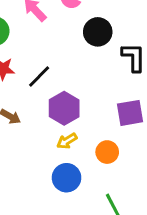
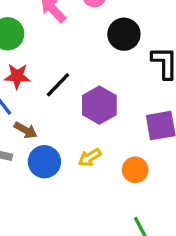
purple hexagon: (64, 108) -> (99, 105), moved
blue circle: (67, 178) -> (44, 162), moved

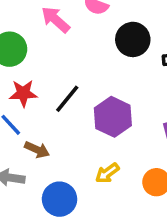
blue circle: (44, 162) -> (60, 199), moved

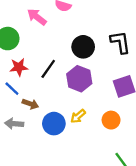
black circle: (133, 39) -> (83, 47), moved
blue circle: (60, 199) -> (54, 124), moved

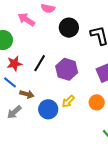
black circle: (83, 47) -> (69, 28), moved
gray arrow: (14, 124) -> (14, 112), turned -42

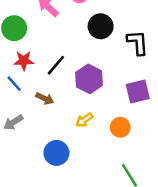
brown arrow: (27, 94) -> (45, 99), moved
blue circle: (48, 109) -> (56, 153), moved

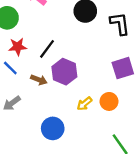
purple hexagon: (89, 79) -> (64, 72), moved
yellow arrow: (84, 120) -> (84, 104), moved

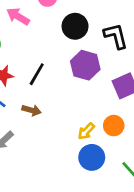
purple hexagon: (64, 72) -> (85, 65), moved
blue circle: (53, 128) -> (92, 157), moved

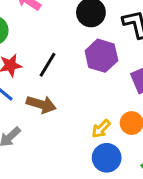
brown arrow: (32, 110) -> (41, 104), size x1.4

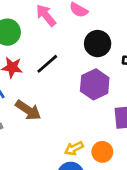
black line: (48, 65) -> (47, 64), moved

